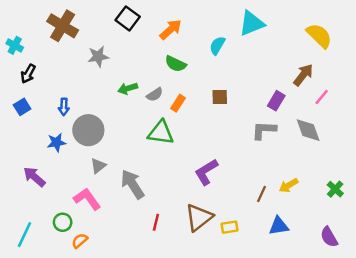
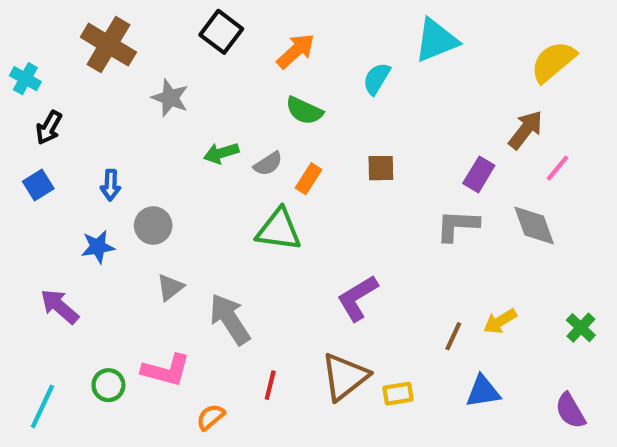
yellow semicircle: (319, 36) -> (553, 62), turned -84
gray star: (98, 56) -> (170, 98), turned 30
gray circle: (88, 130) -> (153, 226), size x0.7
pink L-shape: (87, 199) -> (166, 370), moved, turned 140
orange semicircle: (80, 241) -> (211, 417), moved

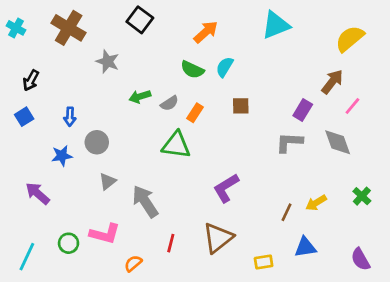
orange arrow: (296, 51) -> (206, 32), moved
cyan cross: (25, 79) -> (16, 28), moved
cyan semicircle: (377, 79) -> (225, 67), moved
green cross: (581, 328) -> (362, 196), moved
yellow rectangle: (398, 394) -> (264, 262), moved

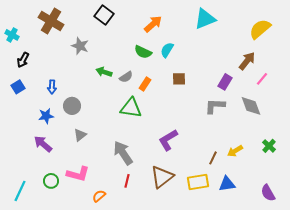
cyan cross: (16, 28) -> (12, 35), moved
green arrow: (140, 97) -> (104, 72), turned 35
purple arrow: (38, 193) -> (43, 144), moved
gray arrow: (145, 201) -> (123, 153), moved
yellow rectangle: (264, 262) -> (198, 182), moved, size x1.5

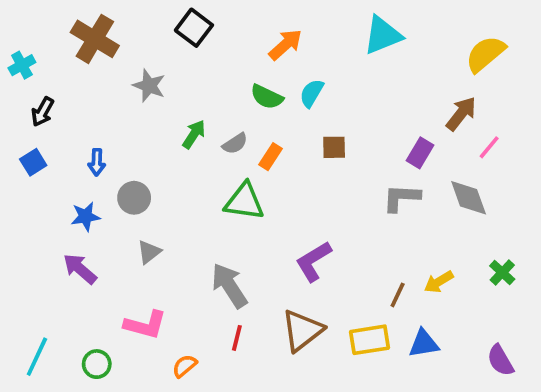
cyan cross: (12, 35) -> (22, 65), turned 32
green arrow: (104, 72) -> (194, 134), turned 105
green circle: (51, 181) -> (97, 364), moved

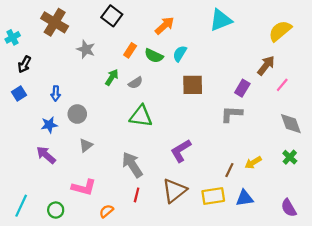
brown square: (334, 147) -> (193, 85), size x1.5
orange rectangle: (270, 157) -> (130, 50), moved
gray diamond: (469, 198) -> (291, 124), moved

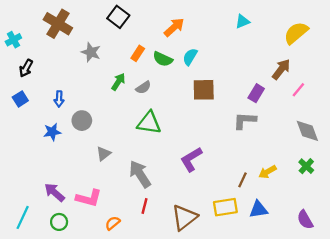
cyan triangle: (221, 20) -> (242, 21), moved, size x0.6
gray triangle: (86, 145) -> (103, 154), moved
purple arrow: (46, 155) -> (54, 192), moved
brown triangle: (174, 191) -> (184, 217), moved

